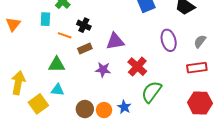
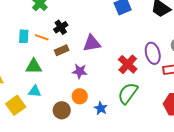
cyan rectangle: (45, 19) -> (24, 36), moved
black cross: (84, 25) -> (61, 27), turned 32
purple ellipse: (169, 40) -> (153, 53), moved
red cross: (137, 67) -> (128, 64), moved
orange circle: (104, 110) -> (80, 96), moved

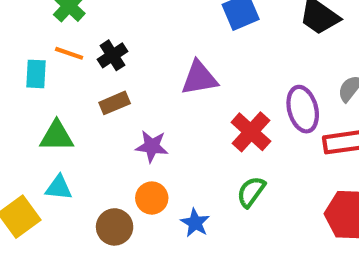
orange line: (42, 37) -> (69, 53), moved
purple triangle: (92, 43) -> (199, 78), moved
green semicircle: (128, 93) -> (251, 192), size x0.7

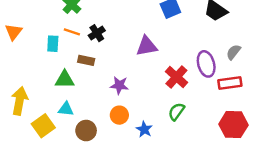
brown rectangle: (115, 103) -> (86, 60), moved, turned 35
brown circle: (115, 227) -> (86, 131), moved

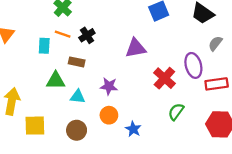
gray semicircle: (233, 52) -> (215, 43), moved
cyan triangle: (66, 109) -> (78, 97), moved
green semicircle: (176, 111) -> (176, 112), moved
yellow square: (43, 126) -> (35, 126), turned 35

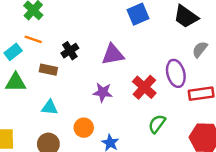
black cross: (87, 35) -> (70, 51), moved
cyan rectangle: (44, 46) -> (13, 52), turned 49
green triangle: (56, 80) -> (16, 82), moved
purple star: (109, 86) -> (103, 92), moved

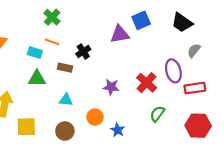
cyan rectangle: (13, 52) -> (35, 53), turned 56
purple triangle: (113, 54) -> (120, 34), moved

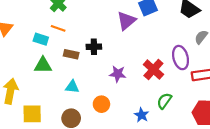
purple triangle: (120, 34) -> (126, 21), turned -30
black cross: (83, 52) -> (94, 47), moved, turned 32
blue star: (118, 130) -> (142, 115), moved

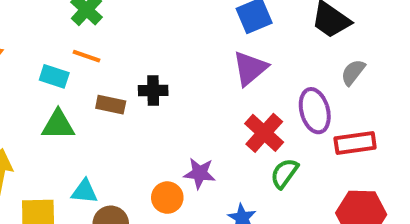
purple triangle: (126, 21) -> (250, 68), moved
purple star: (118, 74) -> (200, 173), moved
cyan triangle: (72, 87) -> (84, 191), moved
green semicircle: (164, 101) -> (284, 173), moved

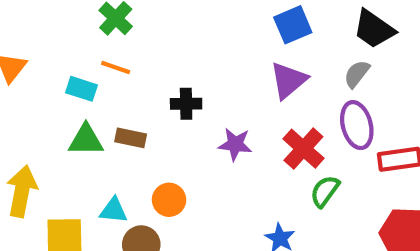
gray semicircle: (353, 72) -> (357, 74), moved
brown rectangle: (111, 105) -> (131, 138), moved
purple star: (200, 173) -> (235, 144), moved
orange circle: (167, 198) -> (169, 200), moved

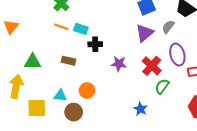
gray semicircle: (357, 74) -> (168, 27), moved
cyan rectangle: (82, 89) -> (81, 29), moved
green triangle: (86, 140) -> (33, 62), moved

